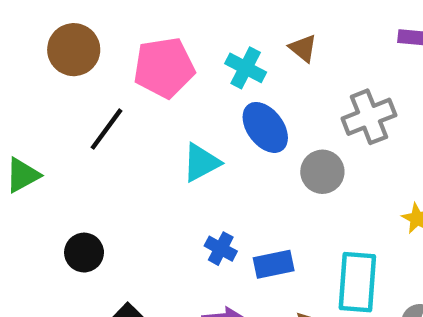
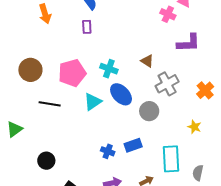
brown triangle: (303, 48) -> (147, 61), moved
black line: (106, 129) -> (50, 104), turned 70
cyan triangle: (201, 163) -> (93, 102), moved
blue rectangle: (274, 264) -> (133, 145), moved

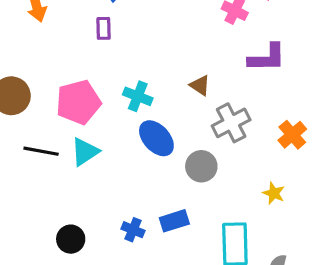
cyan triangle: (93, 102) -> (85, 152), moved
black circle: (46, 161) -> (71, 239), moved

